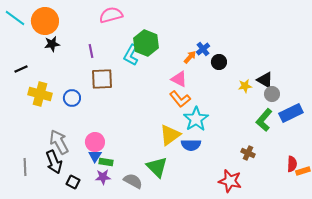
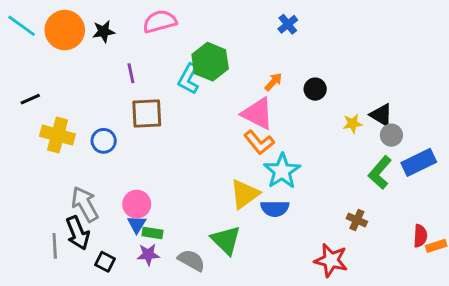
black star: (52, 44) -> (104, 31), moved
blue cross: (203, 49) -> (288, 24), moved
pink triangle: (179, 79) -> (258, 114), size x1.4
gray line: (25, 167) -> (55, 246), moved

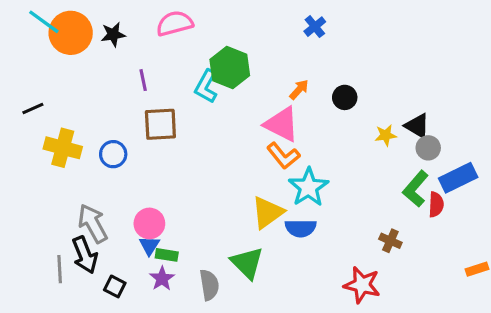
cyan line: (22, 26) -> (44, 22), moved
red semicircle: (420, 236) -> (436, 205), moved
purple star: (148, 255) -> (162, 279), turned -30
gray semicircle: (191, 260) -> (209, 285), turned 52

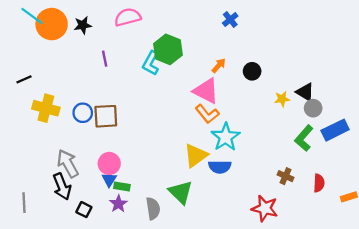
brown square: (160, 124) -> (106, 116), moved
red semicircle: (436, 205) -> (319, 183), moved
gray line: (60, 269) -> (24, 203), moved

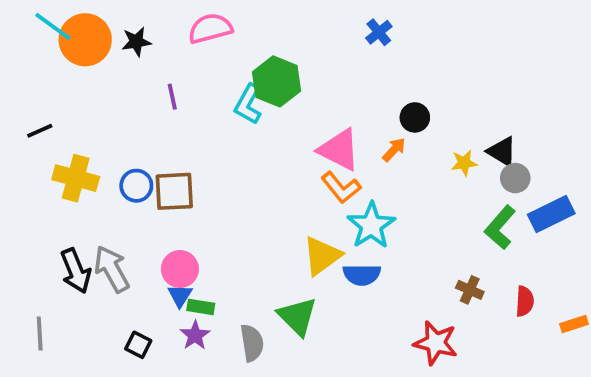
orange arrow: (219, 66) -> (394, 150), moved
black arrow: (62, 187) -> (76, 271), moved

